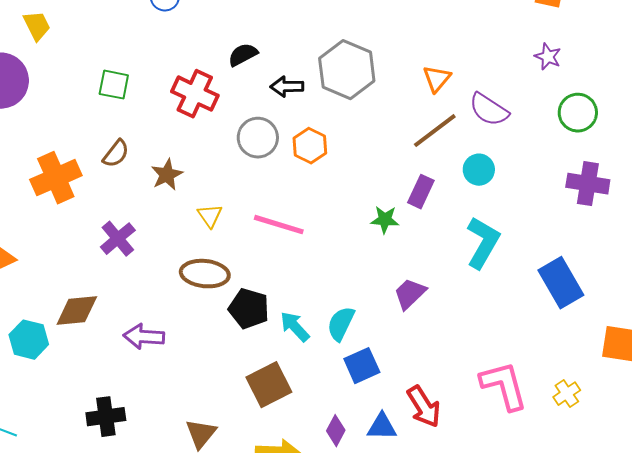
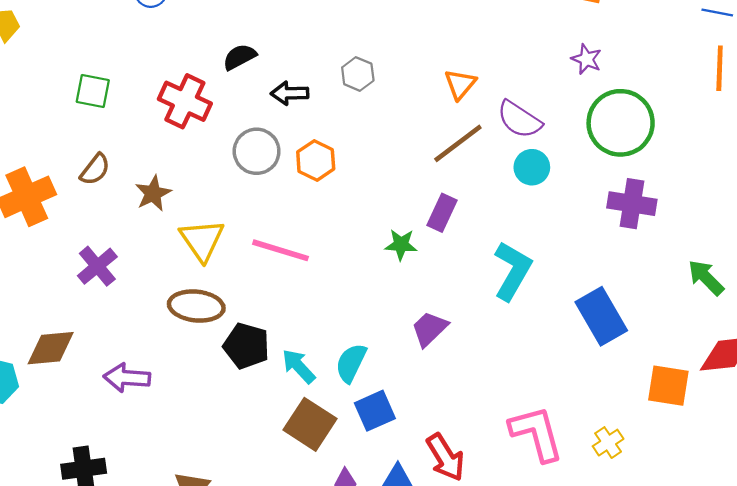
gray hexagon: (347, 70) -> (358, 74), size x0.5
green circle: (578, 113) -> (621, 123), size x1.5
cyan circle: (479, 170) -> (532, 167), moved
yellow triangle: (210, 216) -> (202, 240), size x1.6
brown square: (269, 385) -> (310, 424), moved, turned -30

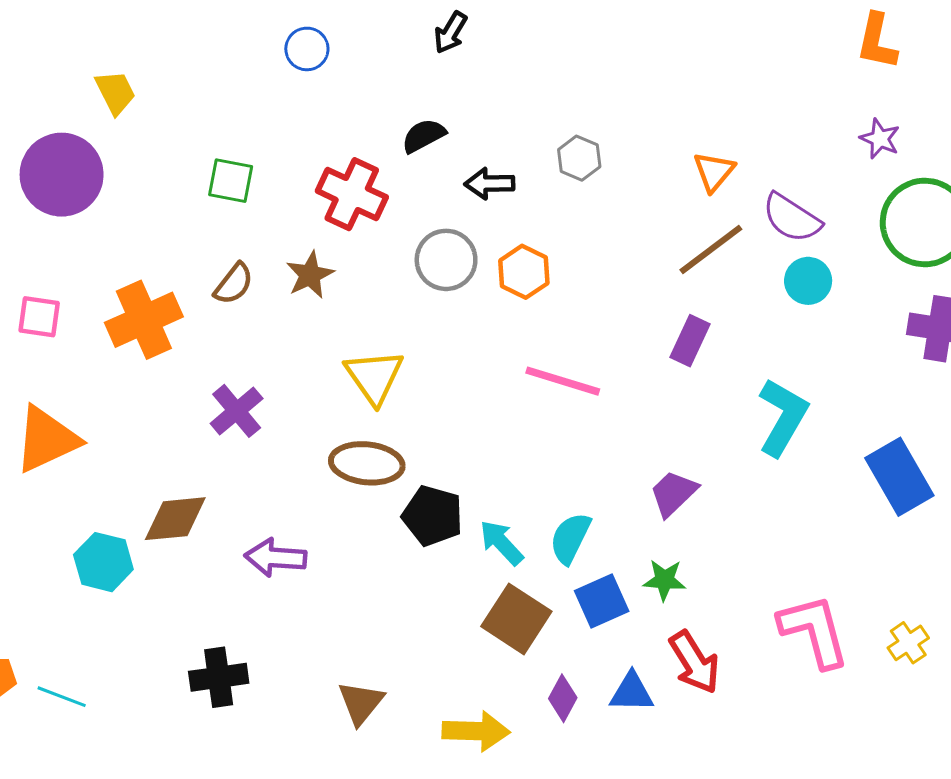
brown star: (153, 193) -> (310, 275), moved
green star: (401, 245) -> (664, 580), moved
pink line: (280, 250) -> (563, 381), moved

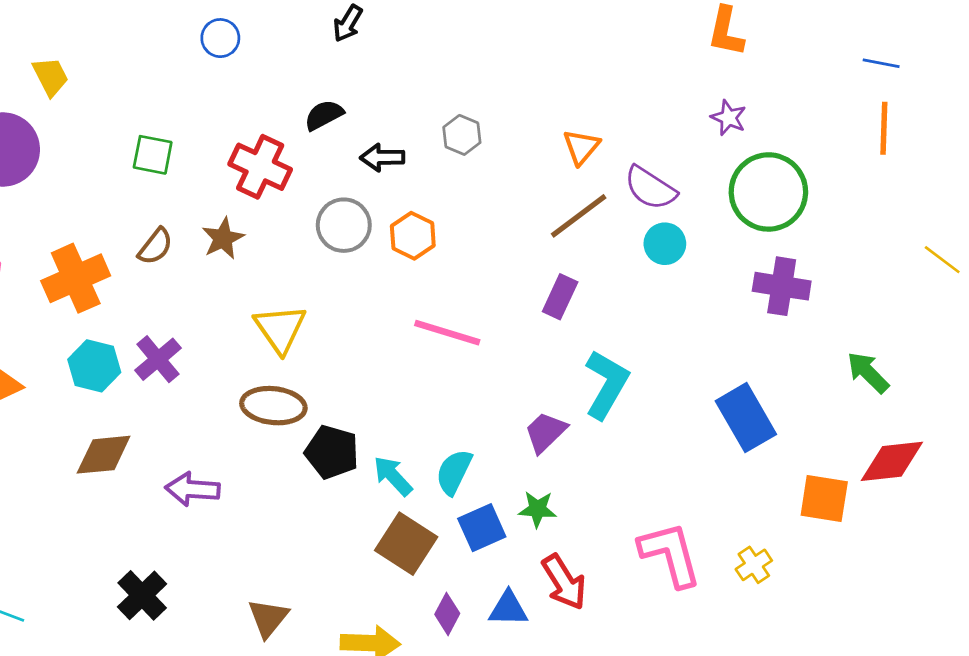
cyan L-shape: (783, 417) -> (607, 384), moved
cyan hexagon: (103, 562) -> (94, 366), moved
black cross: (219, 677) -> (142, 595), turned -36

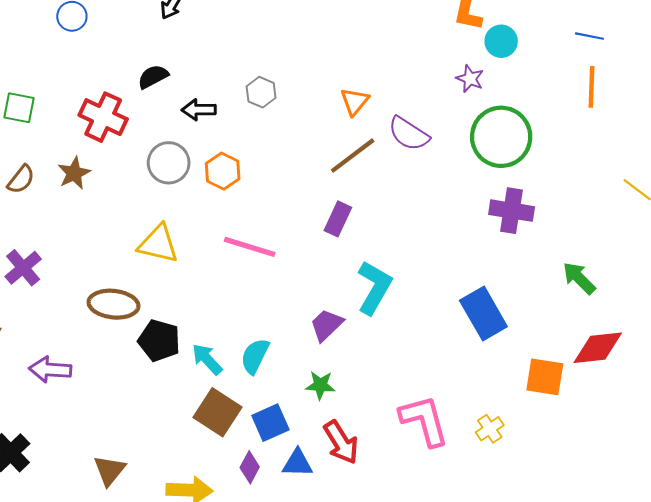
cyan circle: (665, 244) -> (501, 41), moved
yellow triangle: (280, 329) -> (158, 244), moved, turned -42
blue square: (482, 528) -> (270, 423), moved

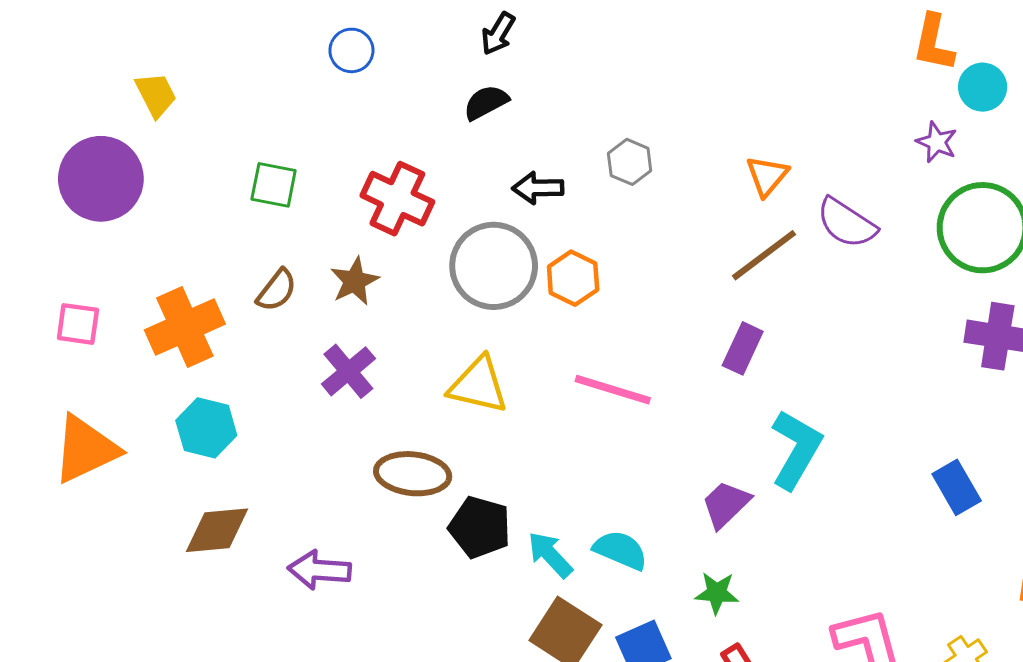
black semicircle: (153, 77) -> (486, 102), moved
gray circle: (169, 163) -> (494, 266), size x1.4
purple cross: (23, 268) -> (348, 371), moved
blue rectangle: (483, 313) -> (957, 487), size x0.7
cyan semicircle: (255, 356) -> (620, 550), turned 87

